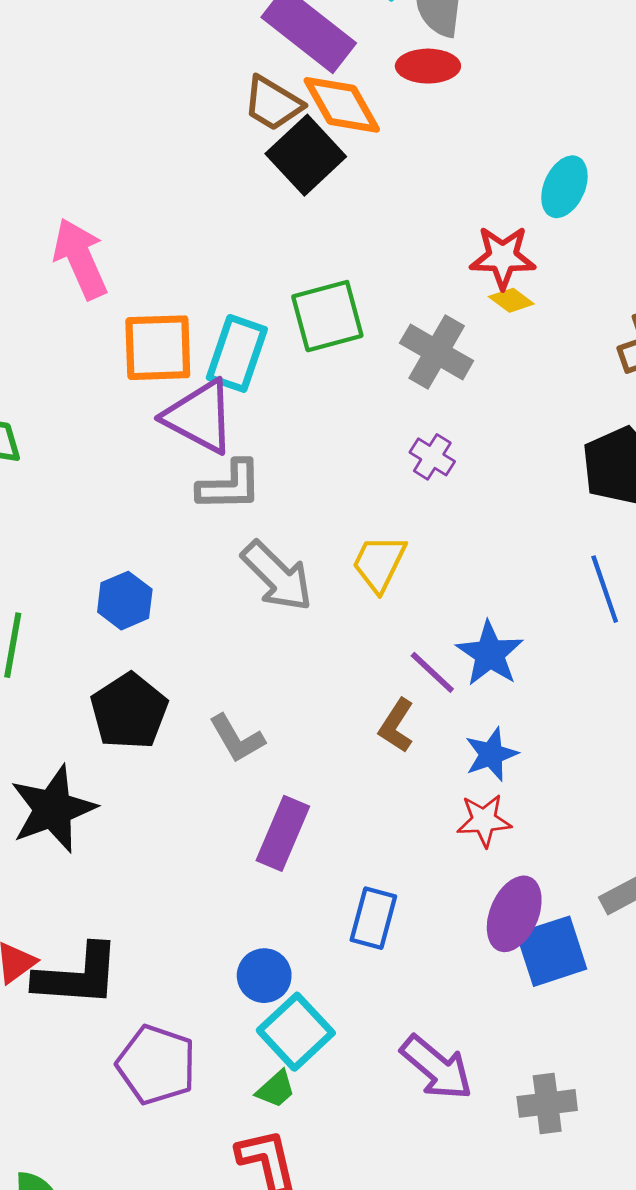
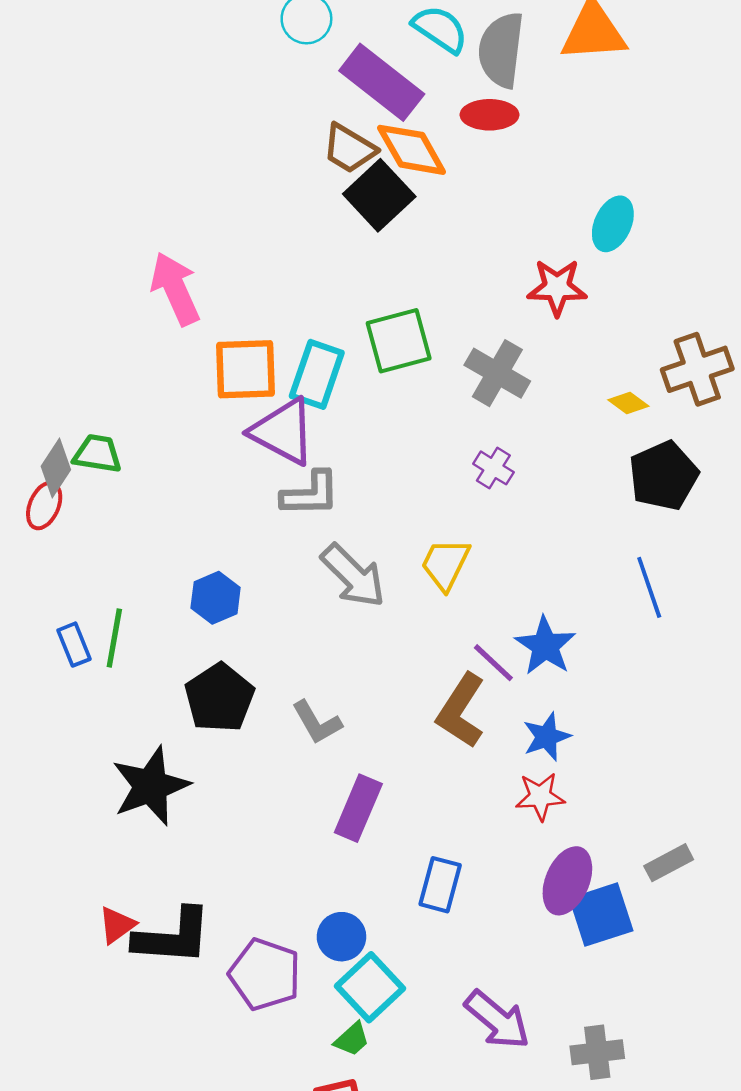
yellow diamond: (511, 300) -> (628, 403), moved
brown L-shape: (396, 726) -> (461, 711), size x1.5
purple pentagon: (156, 1065) -> (265, 974), moved

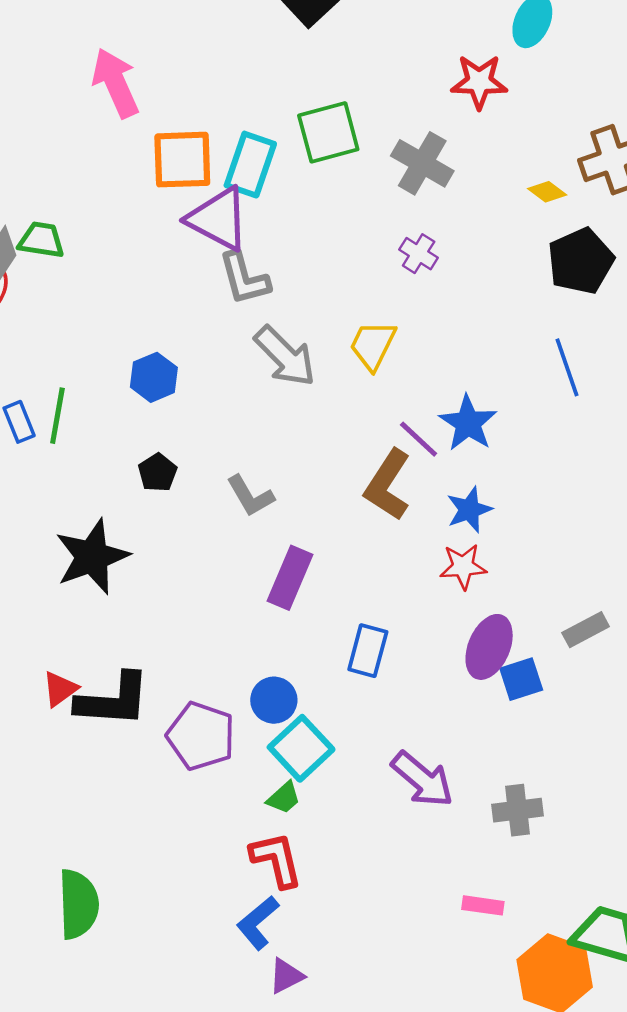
gray L-shape: (310, 494) -> (244, 278), turned 76
black pentagon: (219, 698) -> (158, 473), size x0.6
blue square: (601, 915) -> (521, 679), size x0.7

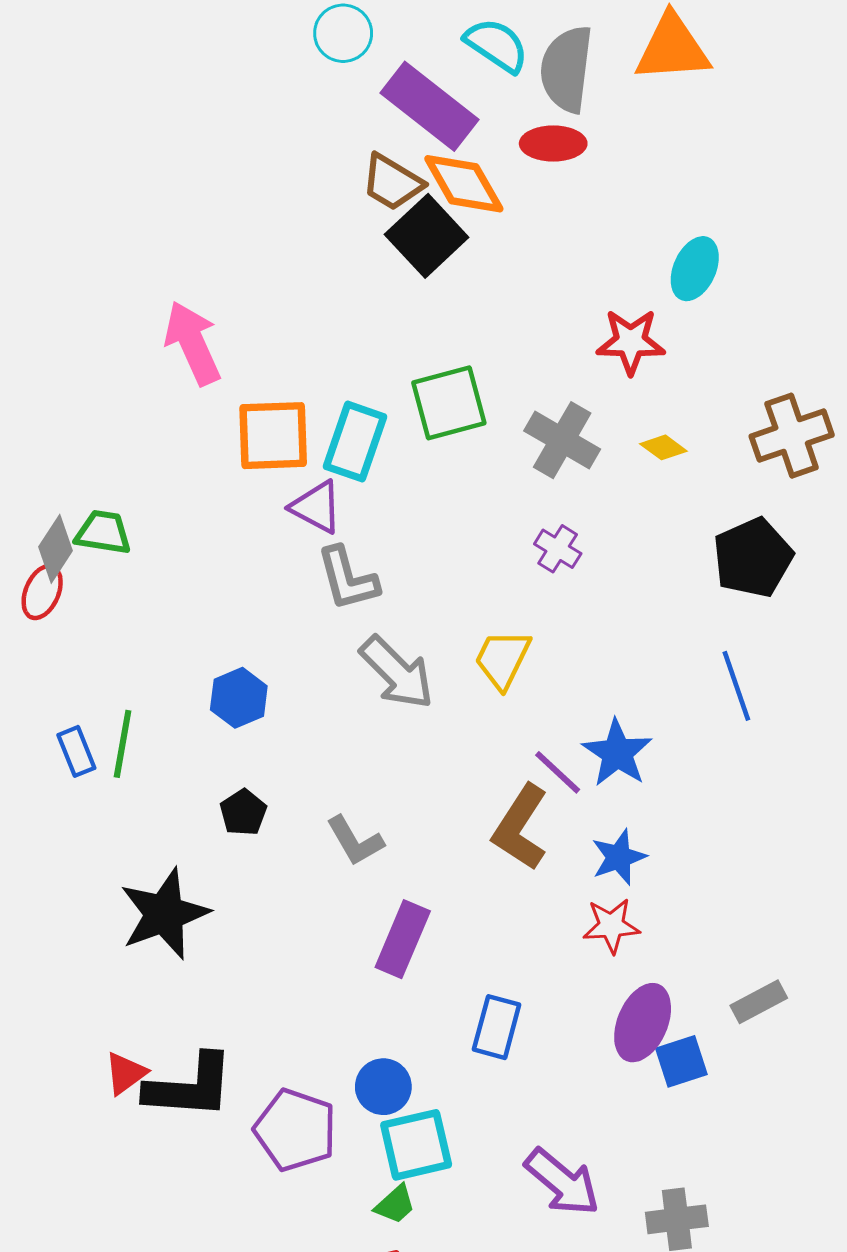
yellow diamond: (547, 192) -> (663, 447), moved
purple triangle: (218, 219) -> (316, 507), size x0.7
cyan square: (301, 748) -> (416, 1145), turned 30

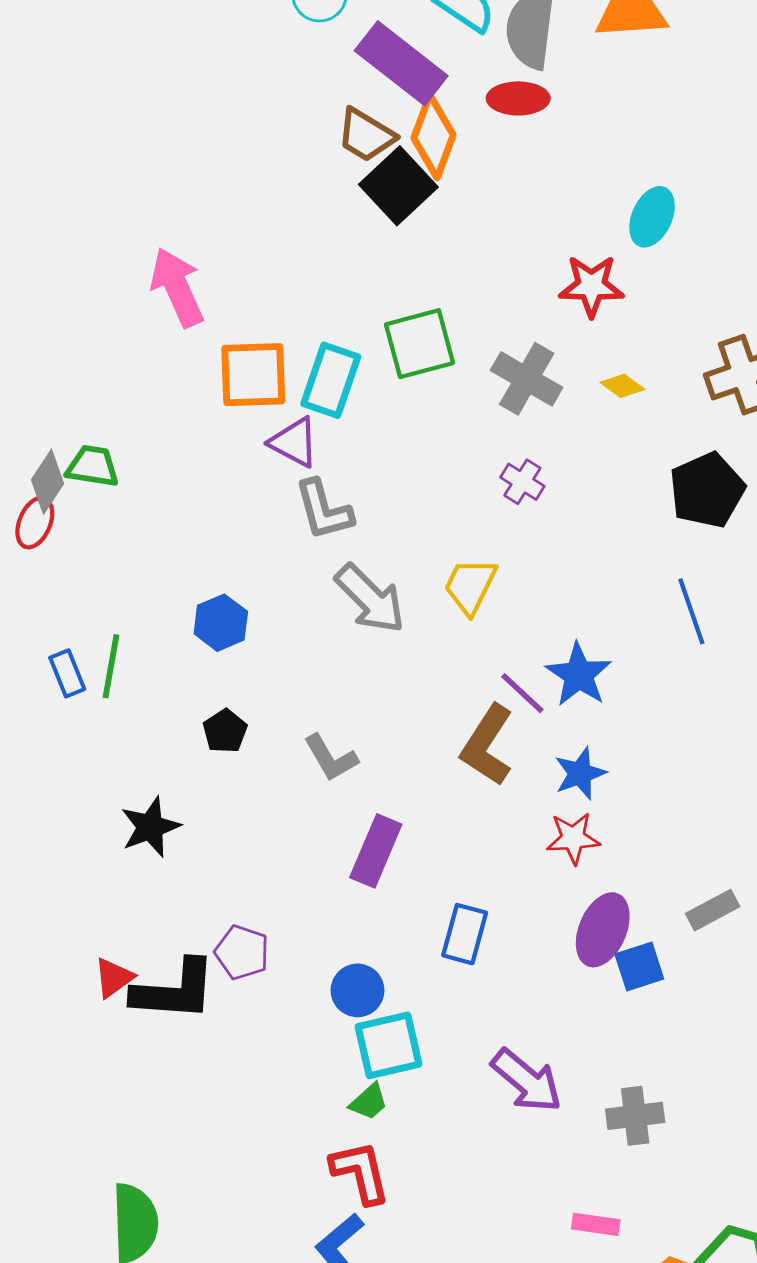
orange diamond: (464, 184) -> (434, 136), turned 50
black star: (164, 914) -> (150, 827), size x0.7
purple pentagon: (295, 1130) -> (242, 952), moved, size x0.7

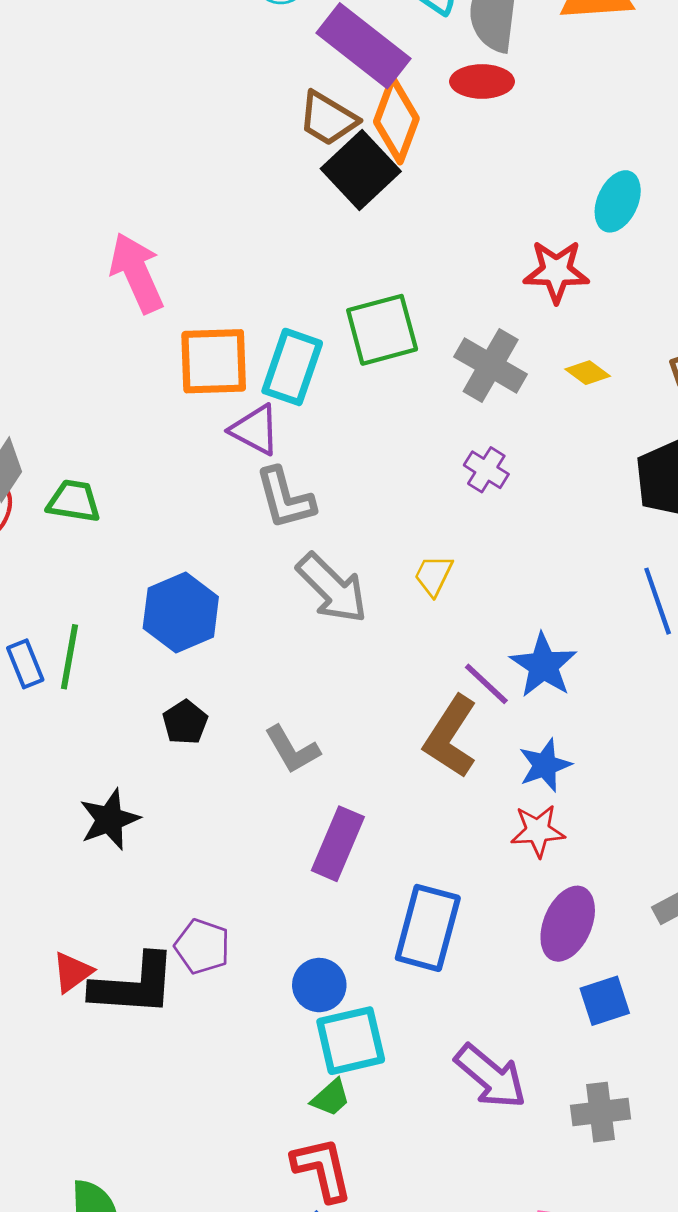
green trapezoid: (93, 466) -> (74, 501), moved
yellow trapezoid: (470, 586) -> (433, 575), size x0.7
blue hexagon: (221, 623) -> (181, 612), size x1.4
blue rectangle: (465, 934) -> (428, 928), size x1.4
blue square: (639, 966) -> (605, 1001), moved

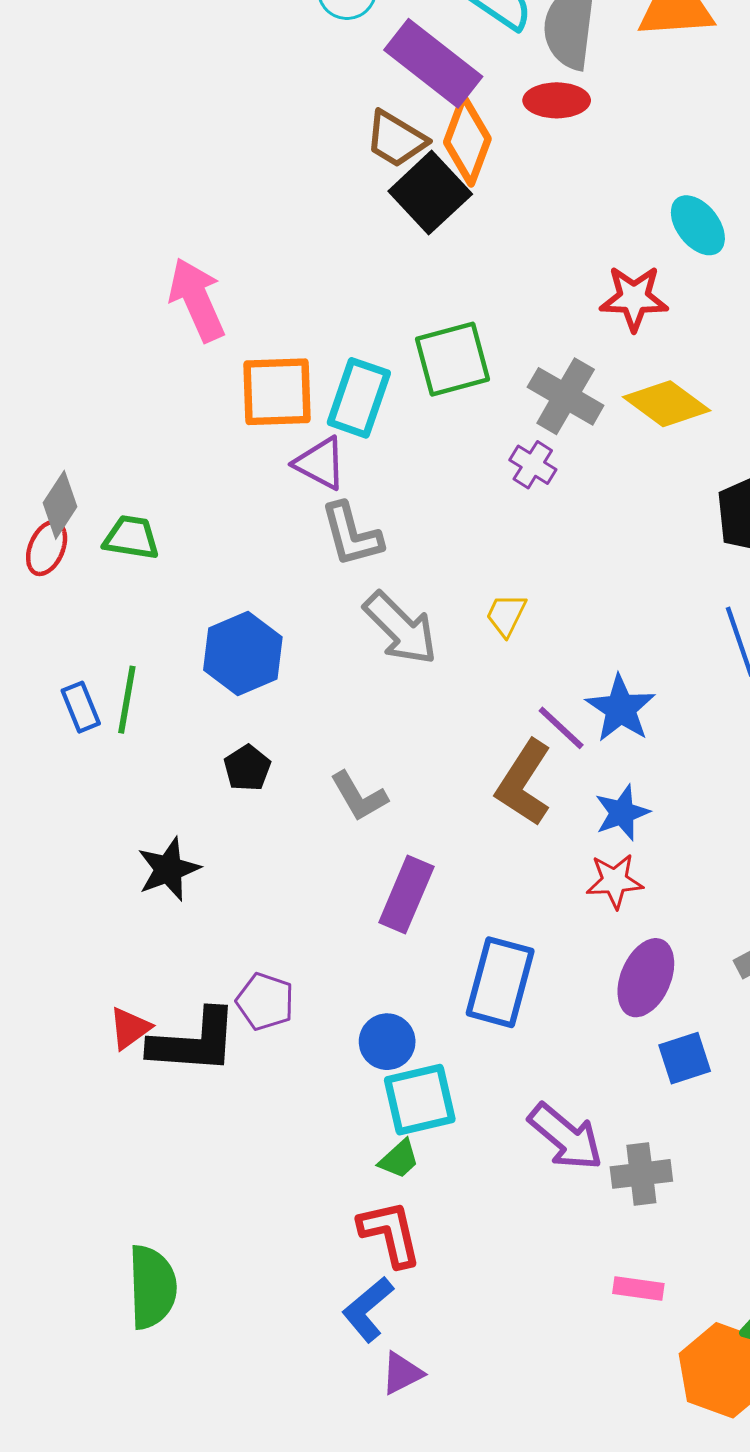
cyan ellipse: (618, 201) -> (698, 225), turned -62
yellow diamond: (588, 373) -> (667, 404), size x1.8
purple cross: (486, 470) -> (533, 465), moved
gray cross: (600, 1112) -> (641, 1174), moved

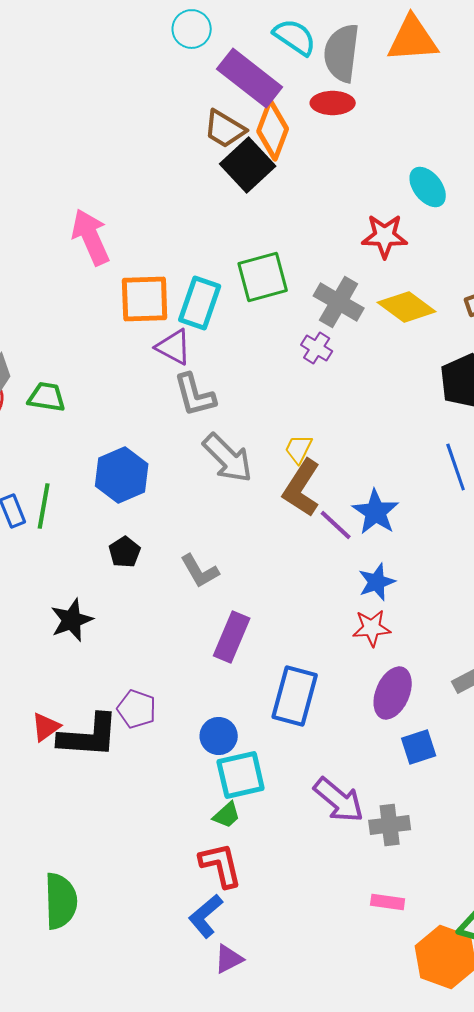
brown L-shape: (524, 783) -> (302, 488), moved

